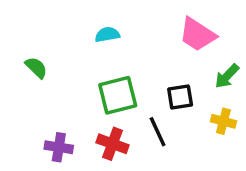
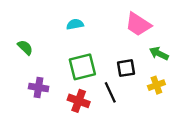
green arrow: (227, 76) -> (159, 53), turned 72
yellow cross: (223, 121) -> (156, 85), turned -35
purple cross: (59, 147) -> (39, 88), moved

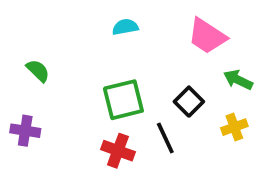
cyan semicircle: (75, 24) -> (125, 27), moved
black square: (126, 68) -> (189, 102), turned -36
purple cross: (39, 88) -> (25, 131), moved

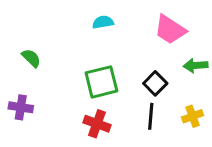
green arrow: (238, 80) -> (196, 65), turned -30
yellow cross: (234, 127) -> (193, 116), moved
black line: (165, 138) -> (151, 116), moved, turned 30

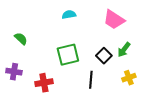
green arrow: (196, 65) -> (124, 50), moved, turned -49
black line: (151, 116) -> (91, 80), moved
red cross: (97, 124) -> (44, 83), moved, turned -30

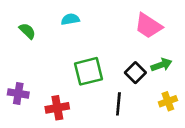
cyan semicircle: (69, 15) -> (70, 19), moved
green semicircle: (21, 39) -> (27, 31), moved
green arrow: (124, 50) -> (161, 65), turned -147

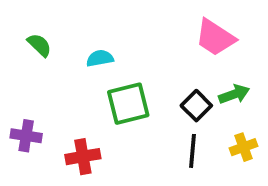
cyan semicircle: (70, 19) -> (100, 58), moved
black line: (118, 104) -> (192, 151), moved

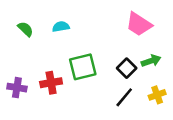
cyan semicircle: (100, 58) -> (61, 27), moved
black line: (192, 151) -> (124, 97), turned 35
red cross: (83, 157) -> (51, 83), moved

